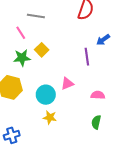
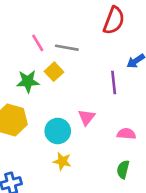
gray line: (36, 16) -> (67, 48), moved
pink line: (21, 33) -> (38, 43), moved
pink triangle: (67, 84) -> (87, 117), turned -32

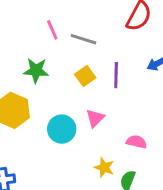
yellow square: (54, 72) -> (85, 76), moved
purple line: (114, 82) -> (116, 75), moved
yellow star: (62, 161) -> (104, 167), moved

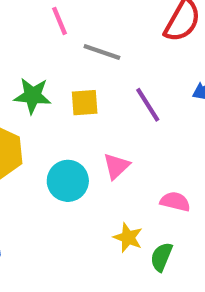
pink line: (52, 30) -> (59, 21), moved
purple line: (116, 75) -> (148, 105), turned -35
yellow square: (85, 76) -> (85, 103), moved, turned 30

